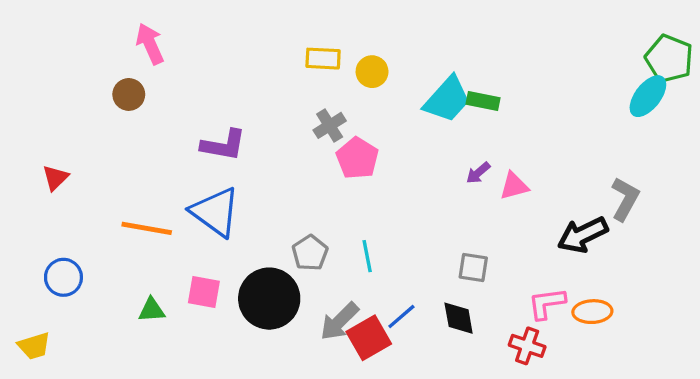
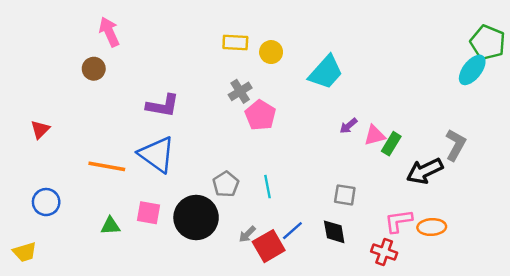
green rectangle: (483, 101) -> (391, 144), moved, turned -70
gray arrow: (339, 321) -> (247, 234), size x0.6

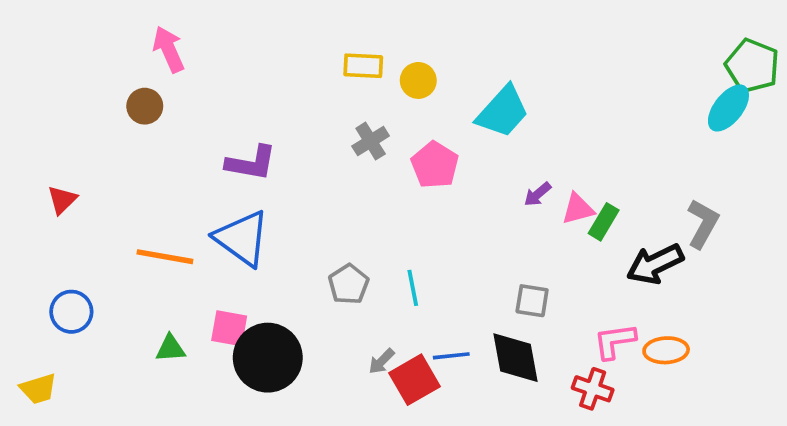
pink pentagon: (260, 115) -> (435, 165), moved
black circle: (196, 218) -> (268, 358), moved
blue line: (292, 231) -> (451, 356), turned 35
black diamond: (334, 232) -> (516, 358), size x1.4

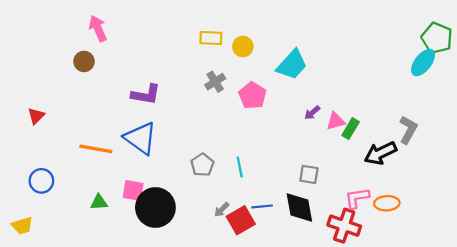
red cross: (593, 389) -> (344, 226), size x1.4

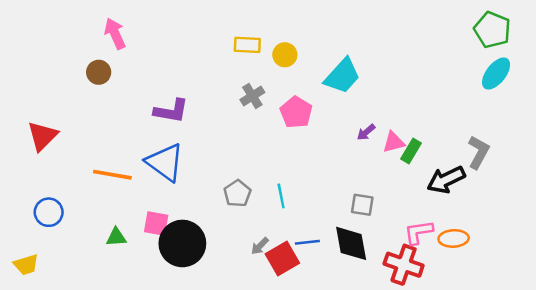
green pentagon: (437, 38) -> (492, 30), moved
red triangle: (36, 116) -> (42, 136), size x1.5

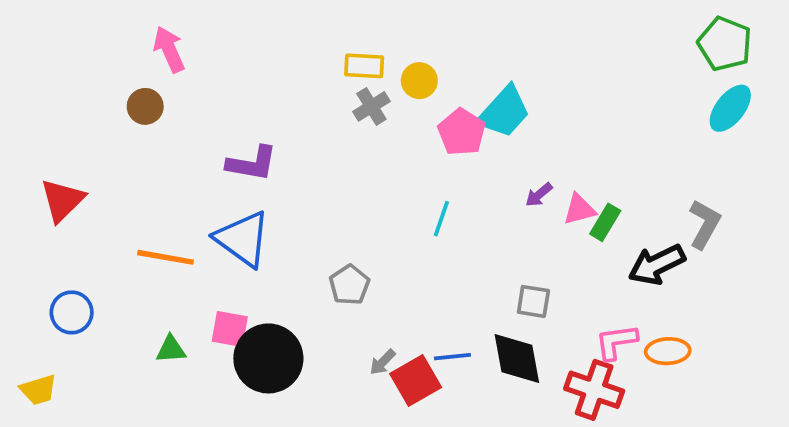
gray cross: (252, 96) -> (371, 106), moved
pink pentagon: (296, 112) -> (462, 132), moved
cyan line: (281, 196) -> (441, 219), moved, turned 30

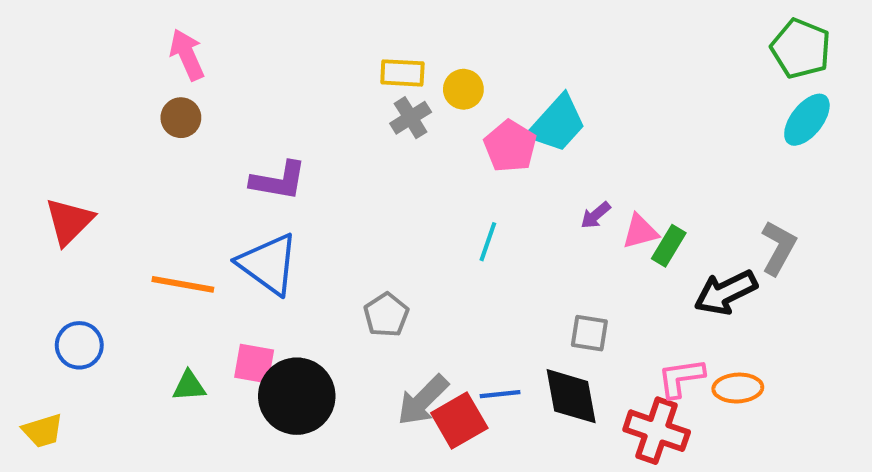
brown circle: (145, 106) -> (181, 118), moved
gray arrow: (383, 362) -> (423, 400), size x1.8

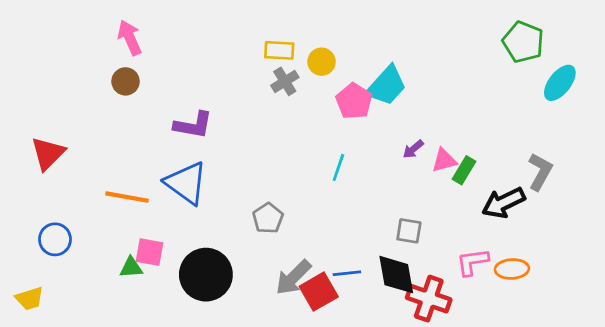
green pentagon: (801, 49) -> (523, 42), moved
pink square: (254, 364) -> (149, 252), moved
red cross: (657, 431) -> (429, 299), moved

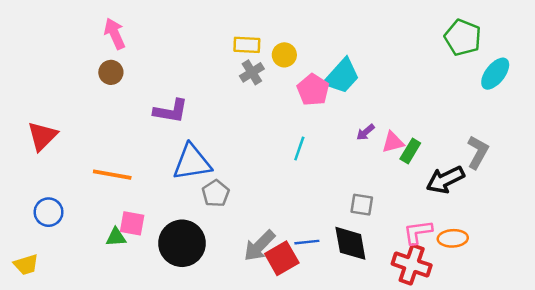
blue triangle: (186, 183) -> (192, 162), moved, turned -45
gray pentagon: (268, 218) -> (216, 193), moved
red cross: (429, 299) -> (412, 265), moved

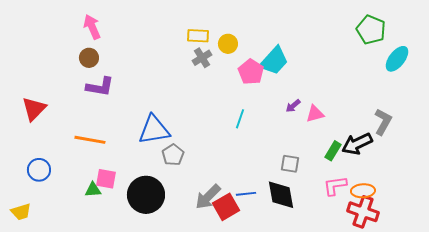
purple L-shape: (171, 111) -> (100, 87), moved
green rectangle: (410, 151) -> (333, 151), moved
red cross: (412, 265) -> (363, 212), moved

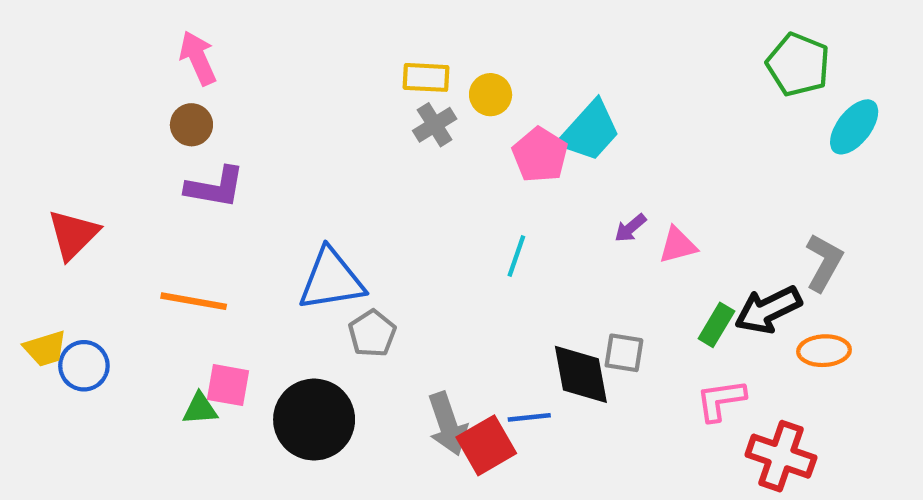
orange ellipse: (363, 191) -> (824, 351), moved
black diamond: (281, 195) -> (581, 374), moved
gray arrow: (208, 197) -> (447, 424), turned -64
yellow trapezoid: (21, 212) -> (45, 349), moved

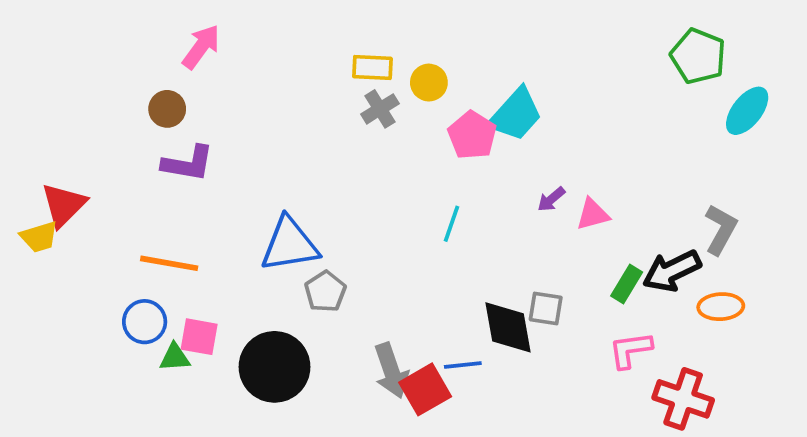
pink arrow: (198, 58) -> (201, 47), moved, turned 60
yellow trapezoid: (45, 349) -> (39, 237), moved
blue circle: (84, 366) -> (145, 322), moved

